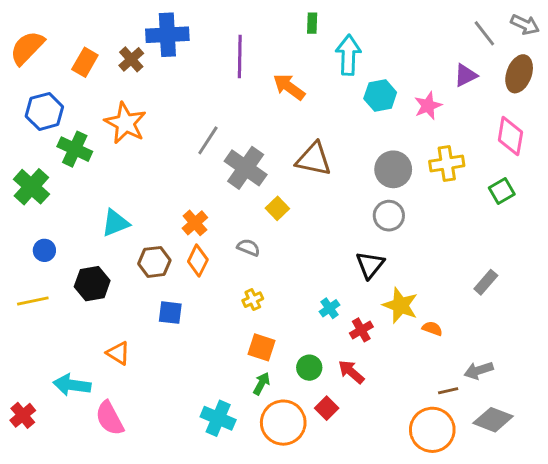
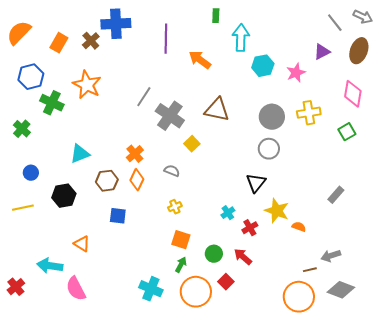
green cross: (31, 187) -> (22, 129), size x0.7

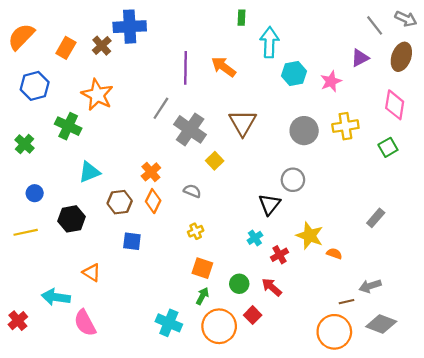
purple line: (166, 39) -> (186, 68), moved
green cross: (52, 103) -> (68, 126), moved
brown triangle: (217, 110) -> (243, 123), turned 48
gray circle: (269, 149) -> (293, 180), moved
black triangle: (256, 183) -> (269, 204), moved

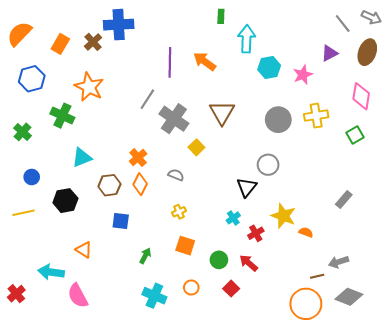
green arrow: (202, 296) -> (145, 256), moved
orange circle: (219, 326) -> (191, 287), moved, size x0.5

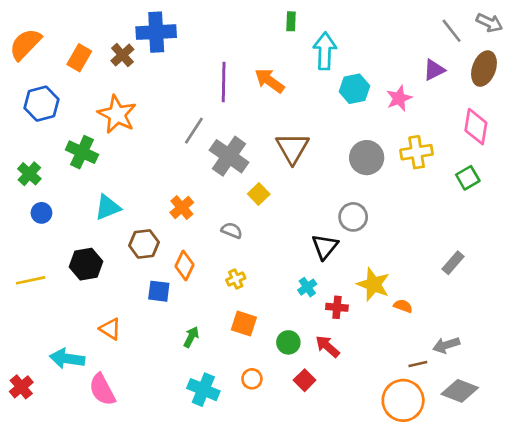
blue circle: (32, 177) -> (41, 213), moved
orange diamond: (140, 184) -> (184, 265), moved
red cross: (256, 233) -> (337, 307), turned 35

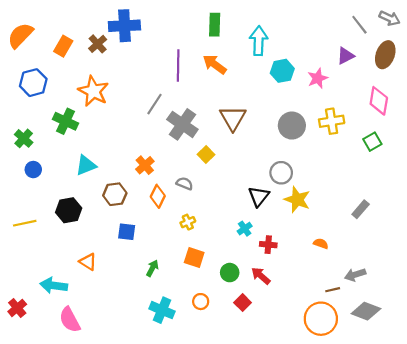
green rectangle: (291, 21) -> (215, 25), moved, size x1.5
orange diamond: (184, 265) -> (158, 196), moved
yellow star: (373, 284) -> (297, 200), moved
pink semicircle: (102, 390) -> (70, 320), moved

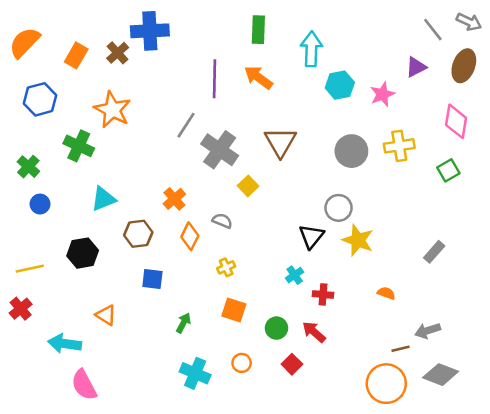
red cross: (17, 308) -> (21, 309), moved

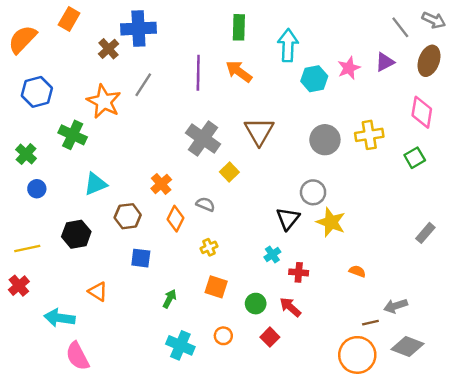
orange rectangle: (76, 55) -> (69, 19), moved
pink star: (382, 94) -> (349, 68), moved
gray line: (186, 125) -> (143, 85), moved
gray rectangle: (434, 252) -> (425, 233), moved

